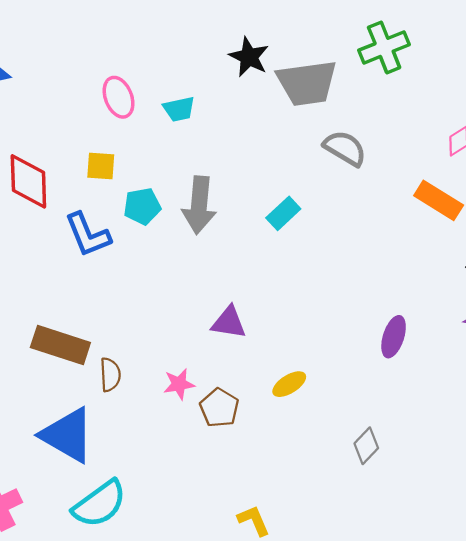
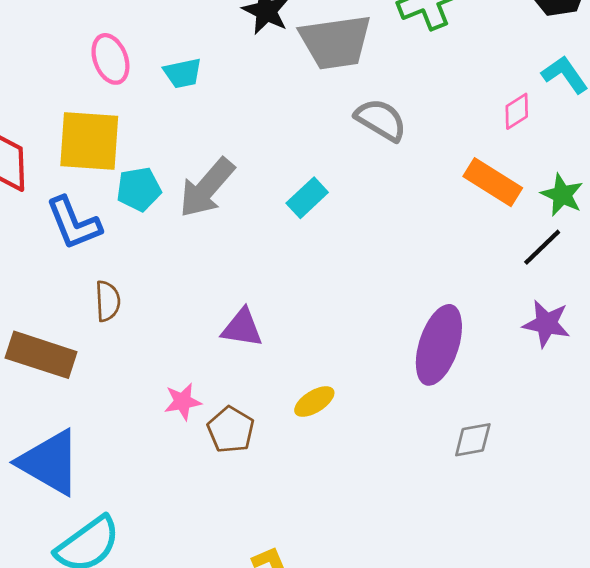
yellow square: (101, 166) -> (89, 141), size x1.8
gray arrow: (199, 205) -> (207, 188), turned 36
purple ellipse: (394, 337) -> (439, 345), size x1.6
brown semicircle: (110, 375) -> (108, 301), moved
gray diamond: (366, 446) -> (473, 440), moved, turned 36

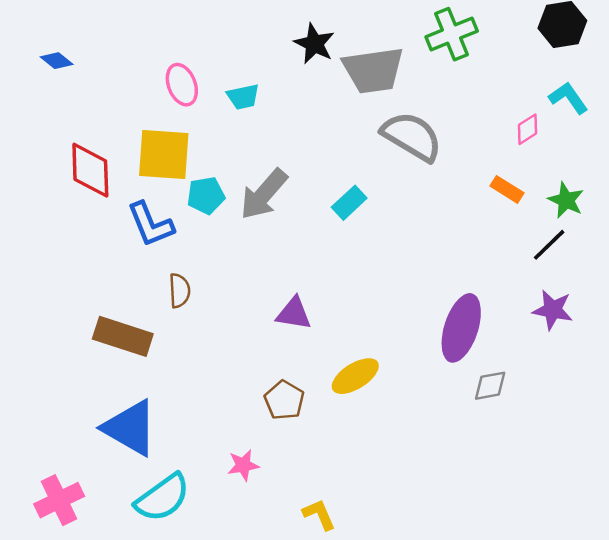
gray semicircle: (381, 120) -> (412, 136), size x1.4
orange rectangle: (493, 182) -> (507, 189), size x0.7
pink star: (183, 402) -> (243, 465), moved
yellow ellipse: (314, 402) -> (355, 376), size x1.4
gray diamond: (473, 440) -> (490, 386), moved

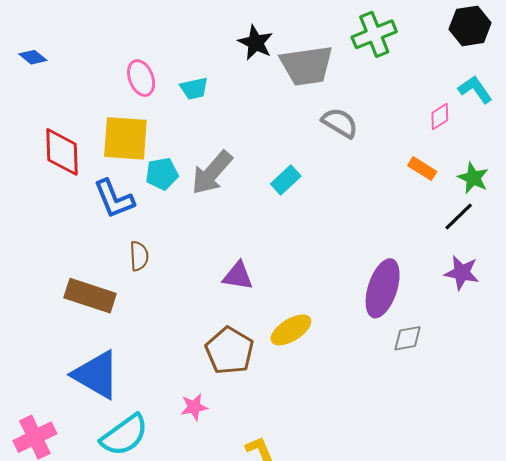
gray semicircle: (412, 136) -> (340, 123), size x0.7
brown pentagon: (284, 400) -> (230, 351), size x1.4

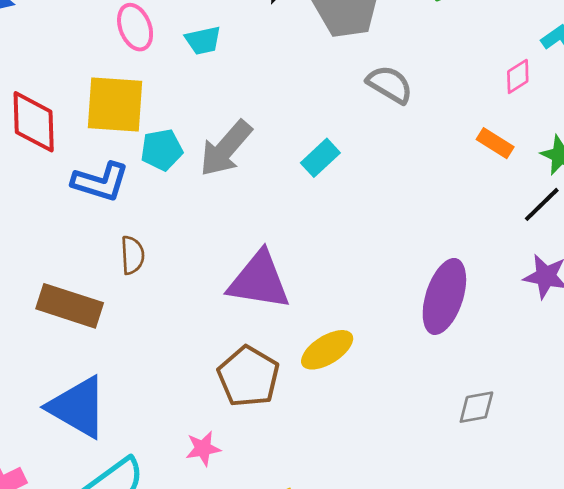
blue L-shape: (114, 199) -> (100, 182), turned -51
purple triangle: (238, 276) -> (259, 280), size x1.6
gray diamond: (408, 338) -> (476, 407), moved

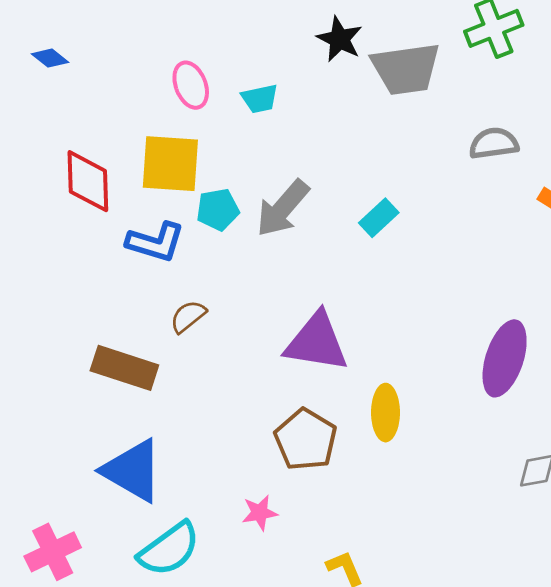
gray semicircle: (390, 84) -> (494, 143), moved, turned -39
brown semicircle: (132, 255) -> (188, 316), turned -126
yellow ellipse: (327, 350) -> (386, 413), turned -58

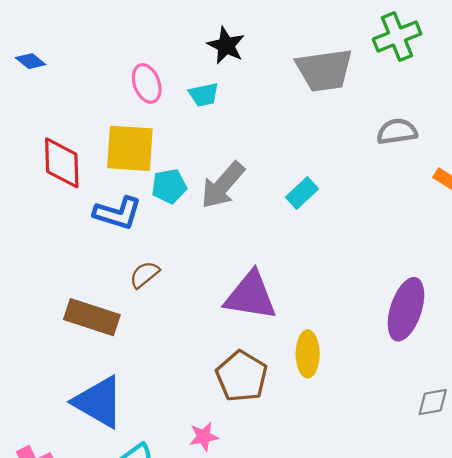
black star: (340, 39) -> (226, 45), moved

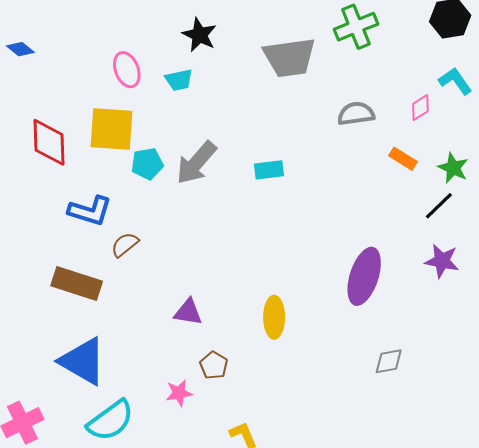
cyan rectangle: (302, 193) -> (269, 170), turned 36
blue L-shape: (118, 213) -> (90, 211), moved
purple triangle: (251, 296) -> (188, 312), moved, size x0.6
brown pentagon: (242, 376) -> (214, 365), moved, size x0.6

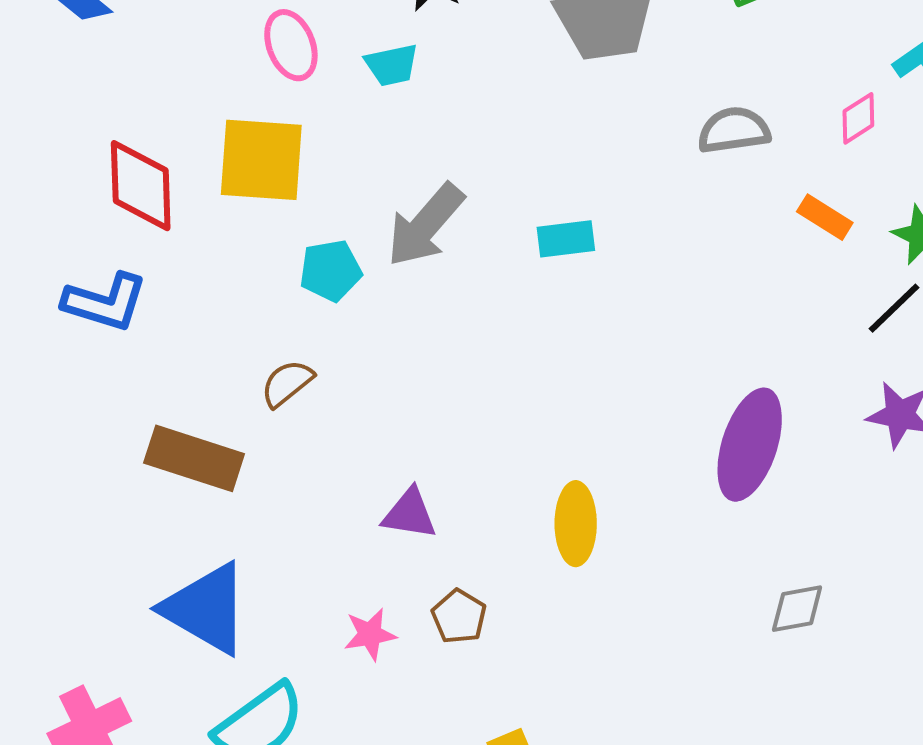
cyan pentagon: (147, 164) -> (330, 271), moved
blue L-shape: (90, 211) -> (105, 302), moved
pink star: (179, 393) -> (370, 634), moved

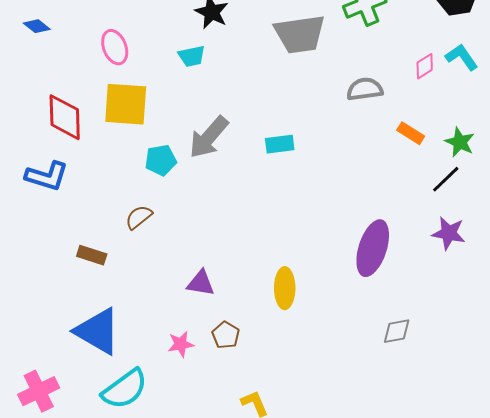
pink ellipse: (291, 45) -> (115, 47), moved
pink diamond: (858, 118) -> (425, 66), moved
brown rectangle: (194, 458) -> (92, 255), size x0.6

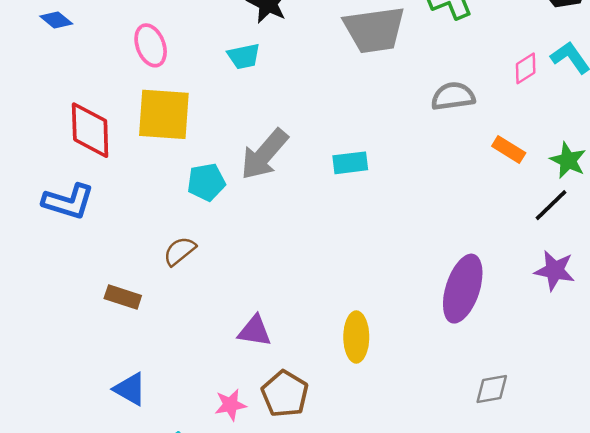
blue triangle: (98, 331) -> (130, 389), size x0.6
brown pentagon: (226, 335) -> (285, 394), size x1.4

